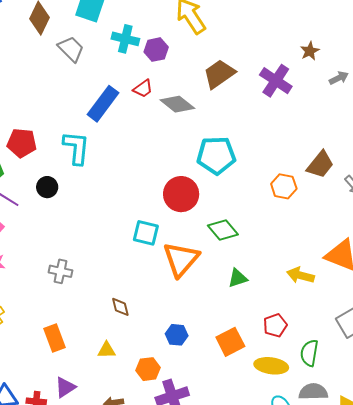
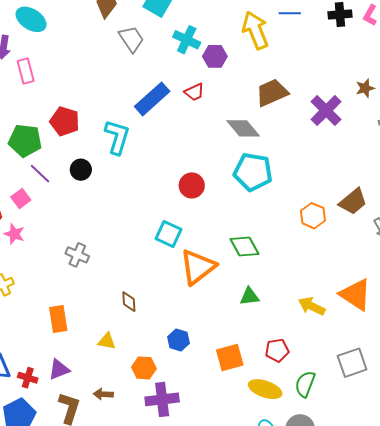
gray diamond: (177, 104) -> (243, 128), moved
red circle: (181, 194) -> (192, 185), moved, size x0.7

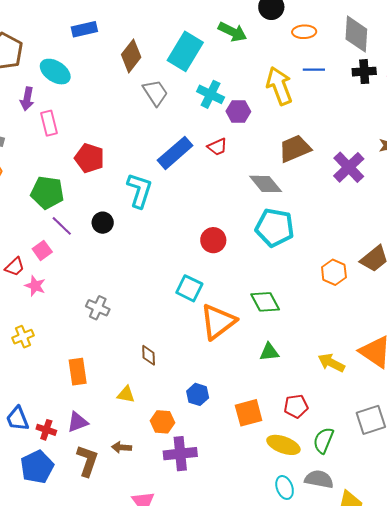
red pentagon: (65, 121) -> (89, 158), moved

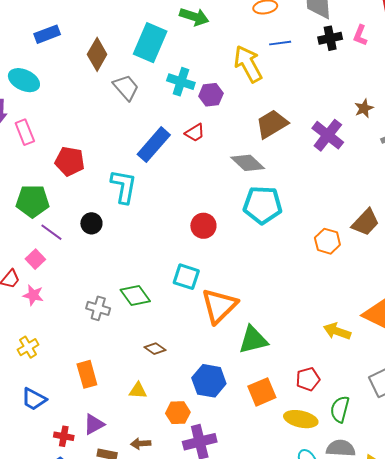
green diamond: (265, 302) -> (135, 296), moved
green triangle: (269, 352) -> (253, 340), moved, size x1.5
brown diamond: (149, 355) -> (155, 349), turned -45
blue hexagon: (198, 394) -> (209, 381), size x1.5
blue trapezoid: (18, 419) -> (34, 399), moved, turned -32

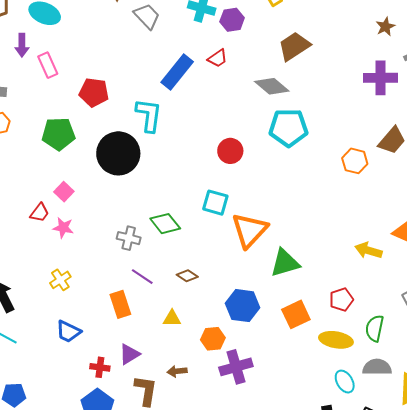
purple cross: (328, 135) -> (380, 78), moved, turned -36
black circle: (91, 223) -> (118, 153), size x2.0
purple line: (51, 232) -> (142, 277), moved

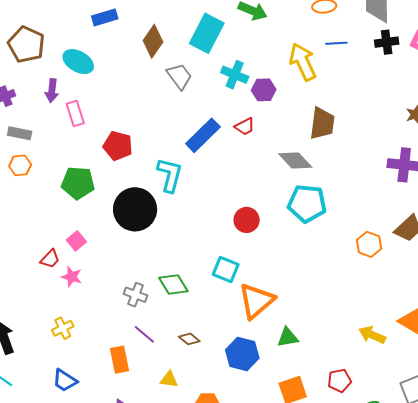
brown trapezoid: (294, 46) -> (322, 123), turned 124
green triangle: (285, 263) -> (288, 337), size x0.7
blue hexagon: (243, 306) -> (242, 354), moved

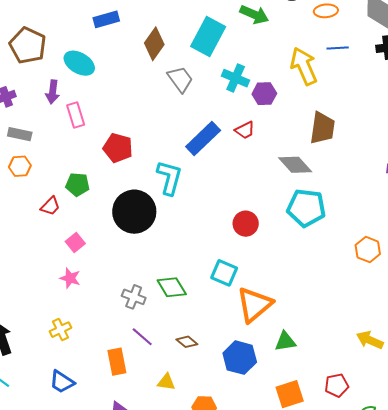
green pentagon: (78, 183) -> (77, 184), size x0.7
red trapezoid: (50, 259) -> (50, 206), moved

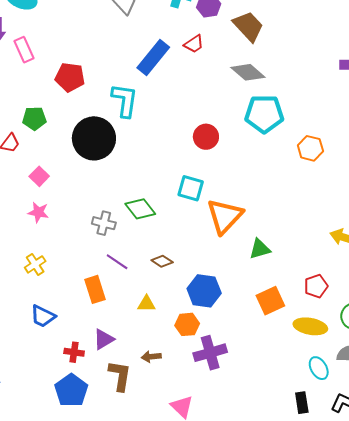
brown trapezoid: (322, 128) -> (248, 26), moved, turned -44
orange hexagon: (368, 250) -> (310, 148), moved
blue hexagon: (240, 358) -> (204, 291), moved

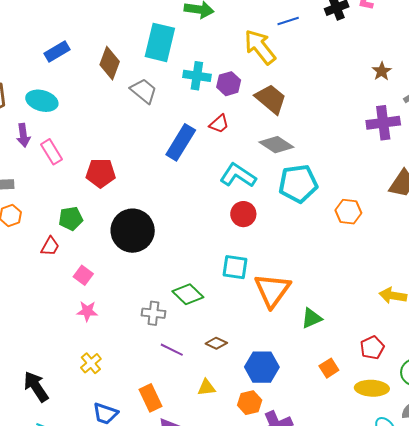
cyan L-shape: (125, 100) -> (238, 175), moved, turned -57
orange rectangle: (95, 289) -> (150, 398), moved
orange square: (270, 301) -> (329, 368), size x0.7

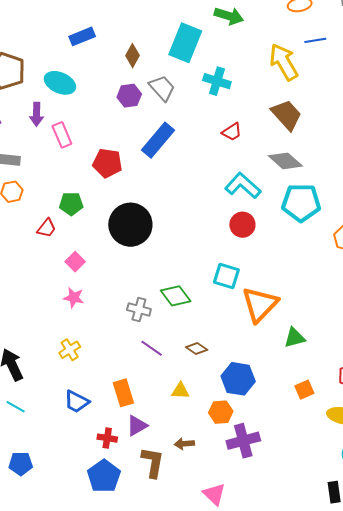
brown diamond: (110, 63) -> (133, 56), size x0.7
purple hexagon: (229, 84) -> (129, 96), moved
blue rectangle: (181, 142) -> (158, 140), moved

